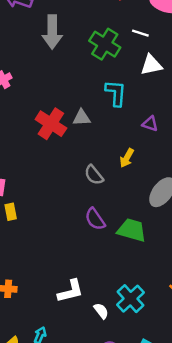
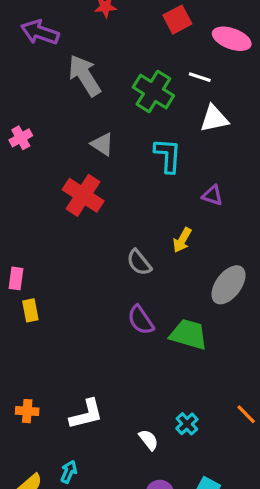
gray arrow: (52, 32) -> (85, 75), turned 148
gray triangle: (82, 118) -> (102, 144), moved, turned 36
white L-shape: (71, 291) -> (86, 414), moved
cyan cross: (130, 299) -> (187, 424), size x0.6

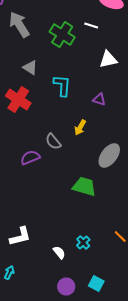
white triangle: (214, 119) -> (108, 60), moved
cyan L-shape: (168, 155) -> (62, 86), moved
purple semicircle: (141, 320) -> (30, 158), moved, turned 102

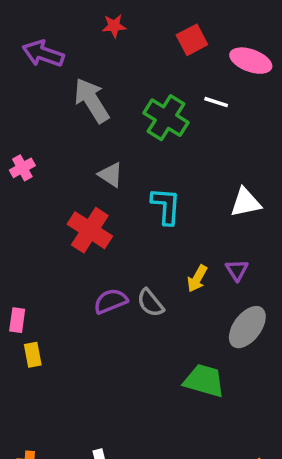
white triangle: (108, 60) -> (246, 202), moved
purple triangle: (99, 100) -> (237, 270), moved, turned 40
purple semicircle: (30, 158) -> (111, 301), moved

